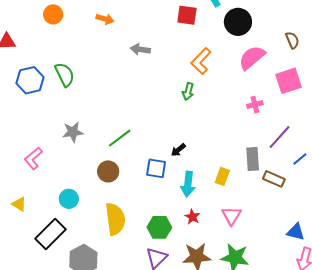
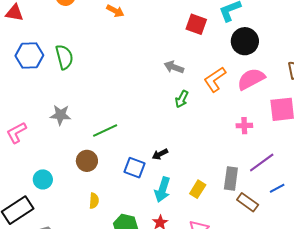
gray arrow: (140, 49) -> (174, 67), moved
orange L-shape: (201, 61) -> (215, 79), moved
yellow semicircle: (115, 219) -> (94, 201), moved, size x0.5

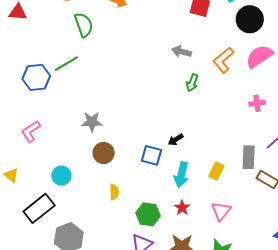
blue hexagon: (29, 55) -> (36, 77), moved
green semicircle: (64, 57) -> (84, 25), moved
gray star: (60, 115) -> (92, 122), moved
green line: (105, 131) -> (66, 64), moved

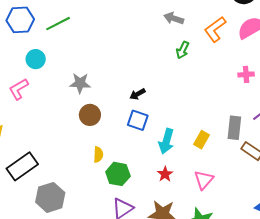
blue hexagon: (36, 77) -> (20, 20), moved
black arrow: (176, 140) -> (137, 94), moved
cyan circle: (61, 176) -> (36, 59), moved
green hexagon: (148, 214) -> (118, 174), moved

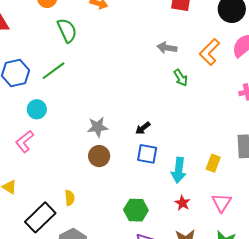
green arrow: (183, 50) -> (181, 78), turned -48
gray star: (80, 83) -> (98, 127), moved
yellow semicircle: (98, 155) -> (70, 198), moved

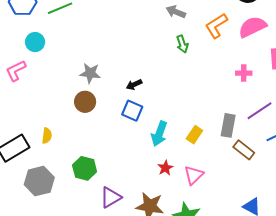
red star: (183, 203) -> (165, 168), moved
green hexagon: (136, 210) -> (85, 168), moved

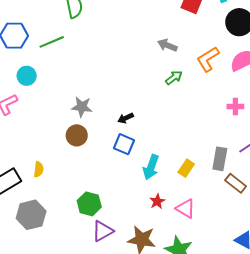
green arrow: (182, 44) -> (174, 78), turned -108
green hexagon: (85, 168) -> (89, 204), moved
pink triangle: (194, 175) -> (186, 208), turned -45

